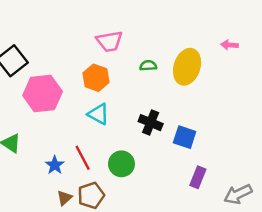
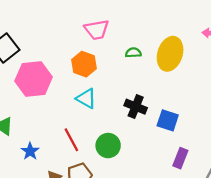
blue star: (55, 165) -> (30, 151), moved

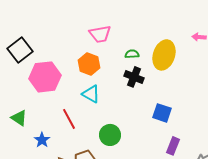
black cross: (136, 107) -> (134, 77), moved
red line: (71, 140) -> (69, 119), moved

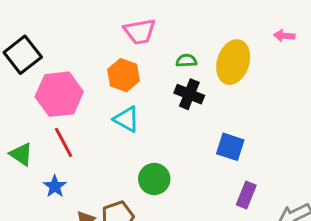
red line: (69, 119) -> (64, 142), moved

